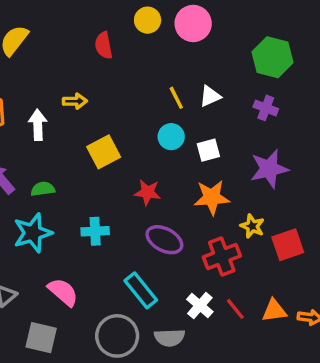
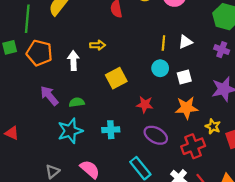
yellow line: (176, 98) -> (163, 43), turned 32

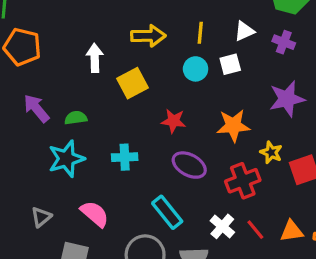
white triangle: (185, 42) -> (244, 31), moved
yellow arrow: (98, 45) -> (148, 36), moved, size x1.5
white arrow: (73, 61) -> (95, 58), moved
white square: (184, 77) -> (230, 64), moved

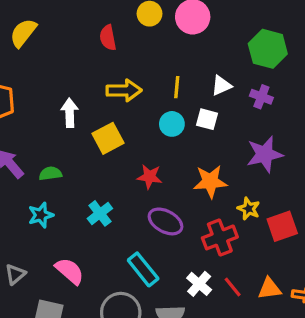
white square: (230, 64) -> (207, 119), turned 30
cyan cross: (125, 157) -> (100, 213), turned -35
cyan star: (66, 159) -> (41, 215), size x0.7

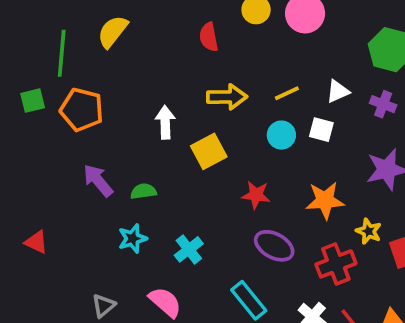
yellow line: (177, 87) -> (287, 93), turned 60
cyan cross: (100, 213) -> (189, 249), moved

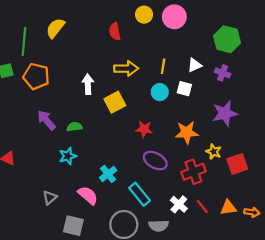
yellow line: (287, 93) -> (163, 66), turned -56
cyan cross: (189, 249) -> (108, 174), moved

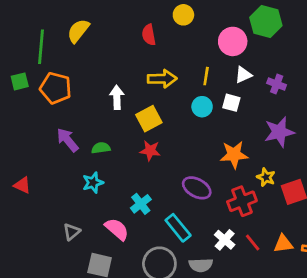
pink circle: (174, 17) -> (233, 41), moved
green hexagon: (227, 39) -> (266, 21), moved
red star: (144, 129) -> (150, 151), moved

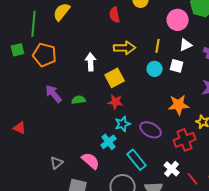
cyan star: (93, 183) -> (123, 124), moved
red line: (253, 242) -> (193, 179), moved

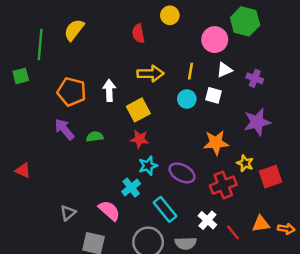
orange pentagon: (45, 55) -> (72, 92), moved

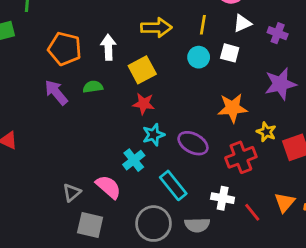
green semicircle: (95, 137) -> (93, 87), moved
gray triangle: (68, 213) -> (72, 193), moved
white cross: (207, 220) -> (223, 198), turned -30
orange triangle: (261, 224) -> (285, 202), turned -42

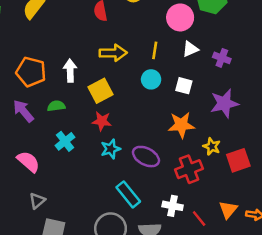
white square: (230, 53) -> (184, 86), moved
cyan cross: (134, 160) -> (65, 141), moved
pink semicircle: (108, 187) -> (28, 162), moved

